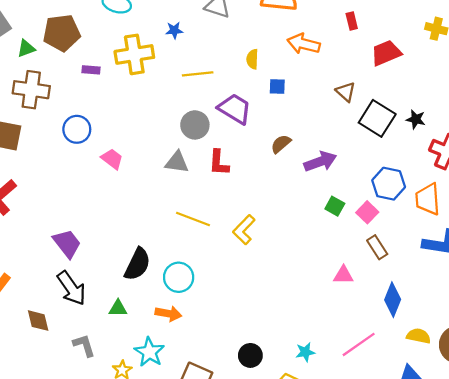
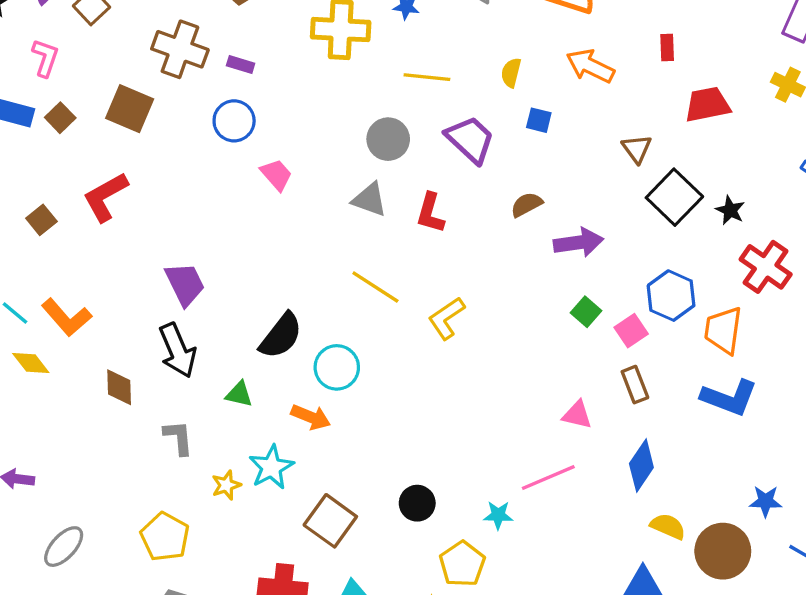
purple rectangle: (91, 70) -> (241, 65), moved
gray circle: (195, 125) -> (388, 139), moved
pink line: (359, 344) -> (548, 478), moved

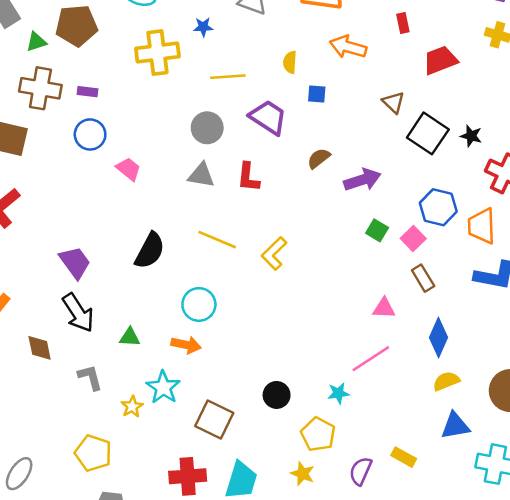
black semicircle: (281, 336) -> (150, 251), moved
yellow semicircle: (668, 526) -> (446, 381), moved, turned -36

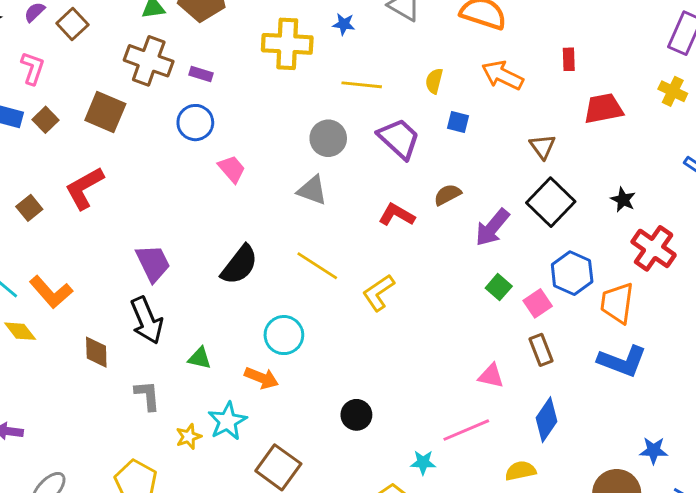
black square: (428, 133) -> (551, 202), moved
red L-shape: (248, 177) -> (397, 215), moved, turned 104
purple arrow: (362, 180) -> (492, 227), turned 138
yellow semicircle: (446, 381) -> (520, 471), moved
black circle: (277, 395) -> (356, 415), moved

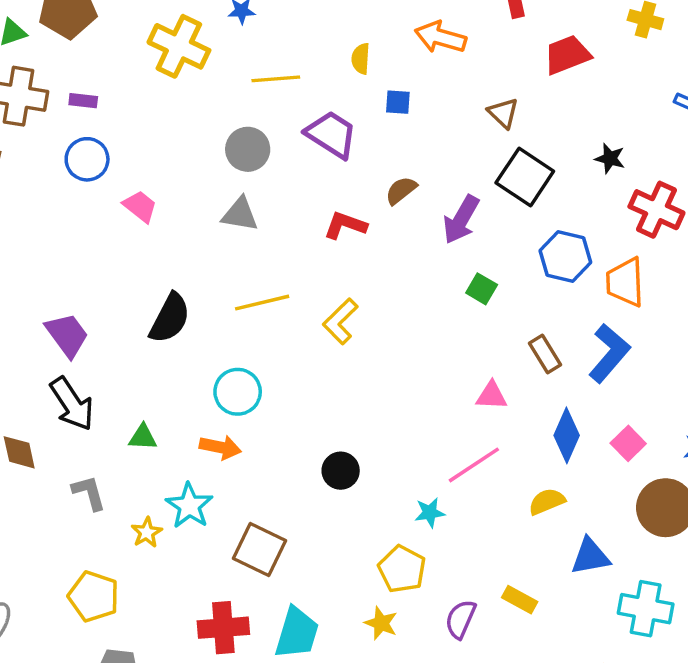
yellow cross: (287, 44) -> (179, 46), turned 33
yellow line: (317, 266) -> (262, 303), turned -36
pink square: (538, 303) -> (628, 443), moved
blue L-shape: (622, 361) -> (609, 353), moved, turned -60

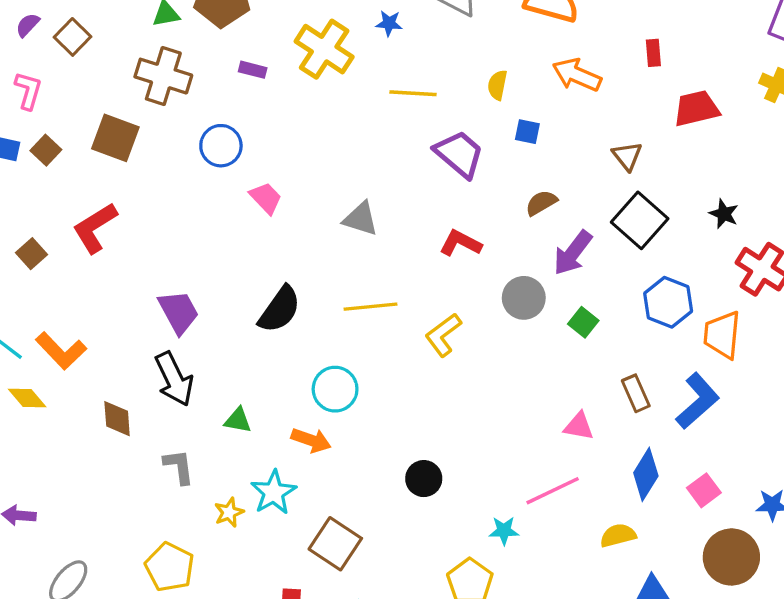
purple rectangle: (83, 101) -> (253, 70), moved
gray circle: (248, 149) -> (524, 298), moved
brown semicircle: (401, 190) -> (541, 203), moved

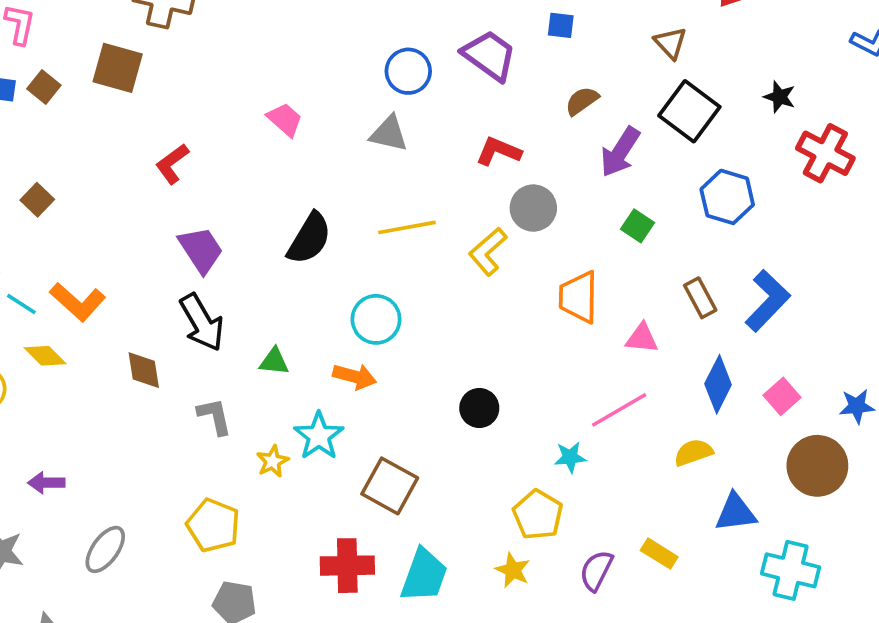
blue circle: (221, 146) -> (408, 71), moved
red L-shape: (95, 228) -> (172, 164), moved, size x0.7
gray circle: (524, 298) -> (533, 208), moved
orange trapezoid: (722, 335) -> (579, 297), moved

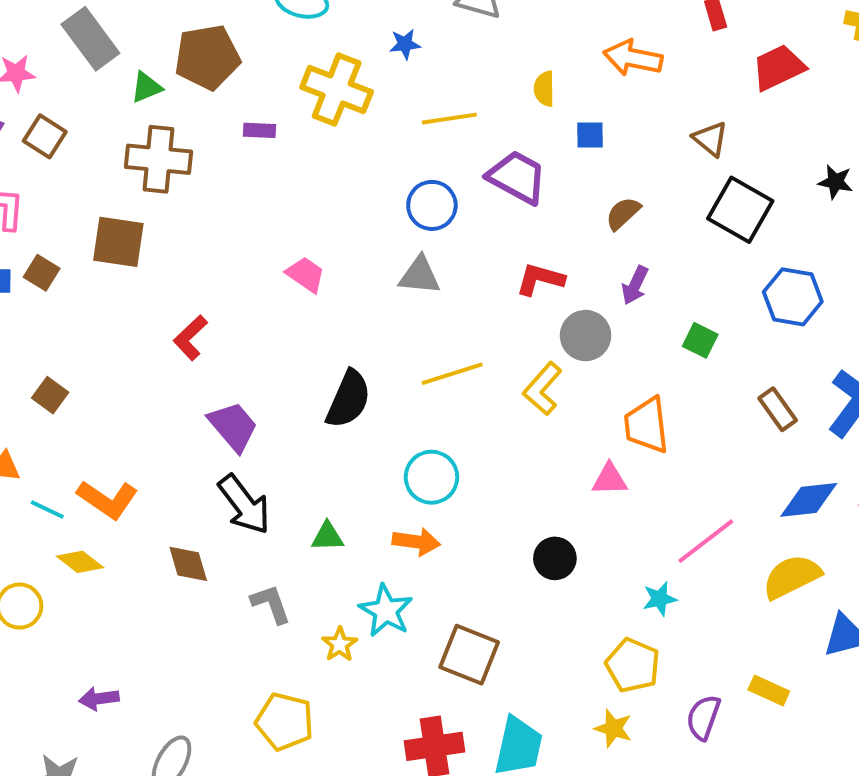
purple arrow: (620, 152) -> (635, 285), moved, size x0.7
pink triangle: (642, 338) -> (610, 479), moved
blue diamond: (718, 384) -> (809, 500), turned 64
yellow semicircle: (693, 452) -> (792, 577), size x1.4

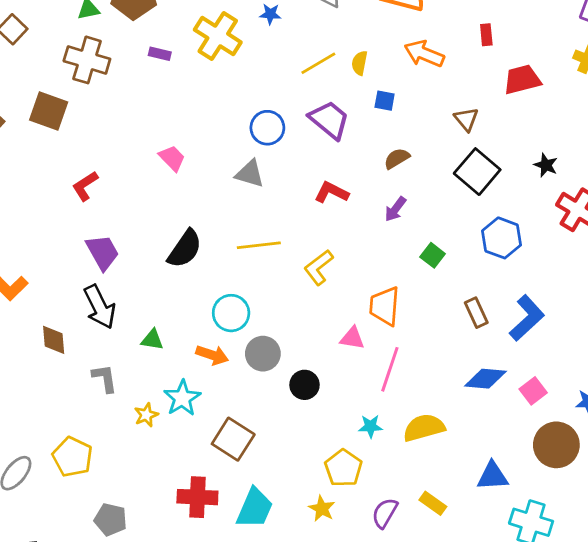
yellow line: (449, 119) -> (318, 63), moved, turned -33
gray circle: (586, 336) -> (263, 354), moved
pink line: (706, 541) -> (390, 369), moved, turned -45
yellow semicircle: (792, 577) -> (424, 428), moved
yellow pentagon: (285, 722) -> (72, 457), moved

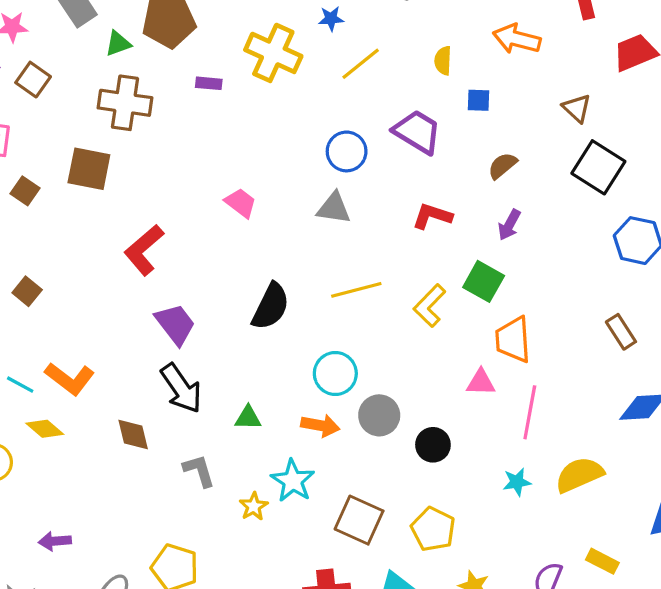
yellow line: (318, 63) -> (361, 64), moved
red L-shape: (85, 186) -> (144, 250), size x1.4
green square: (433, 255) -> (484, 281), moved, size x1.4
yellow pentagon: (343, 468) -> (433, 529), moved

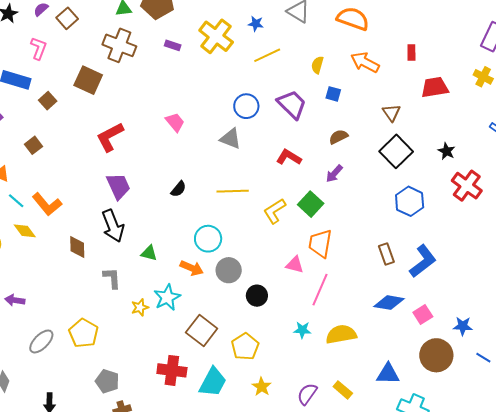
brown square: (25, 191) -> (48, 101), moved
black semicircle: (271, 306) -> (178, 189), size x0.6

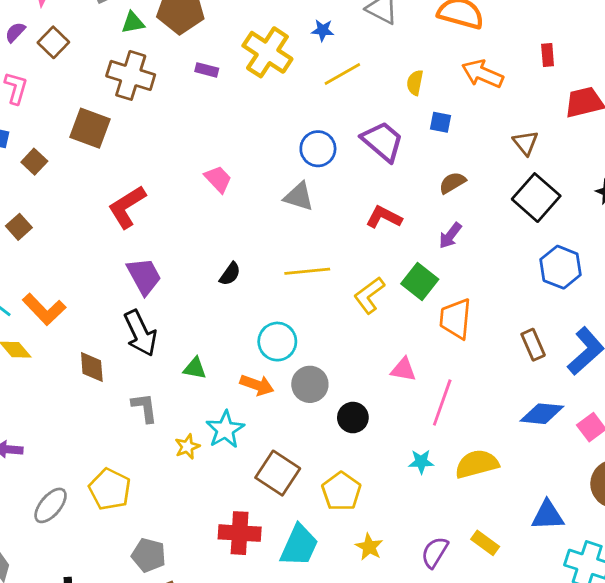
orange trapezoid: (320, 243) -> (456, 319), moved

